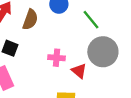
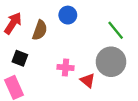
green line: (91, 20) -> (116, 30), moved

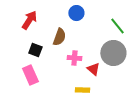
brown semicircle: (40, 30) -> (59, 37), moved

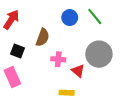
blue circle: (76, 13) -> (70, 18), moved
green line: (117, 26) -> (95, 16), moved

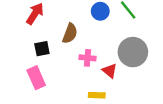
black square: (18, 51) -> (42, 49), turned -32

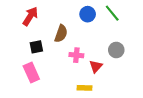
gray circle: (133, 52) -> (116, 50), size x0.6
red triangle: (110, 71) -> (96, 66), turned 32

